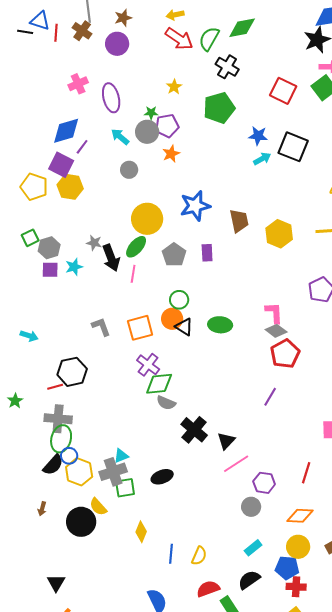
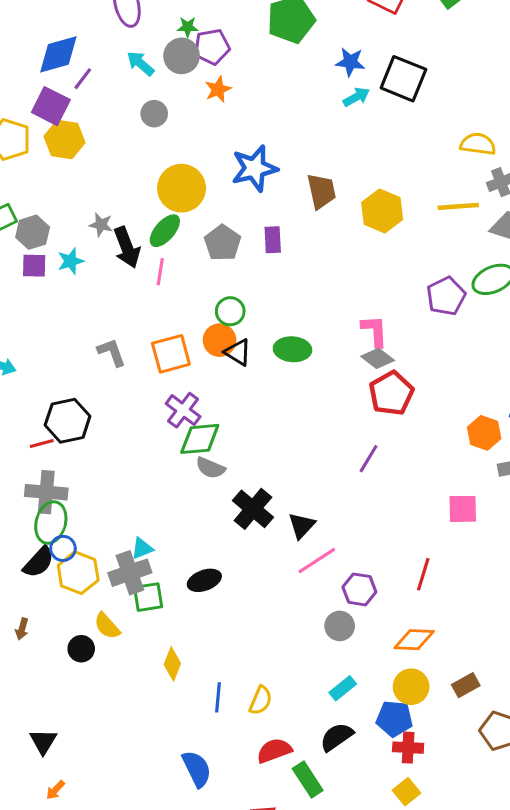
black circle: (81, 522) -> (81, 649), size x0.6

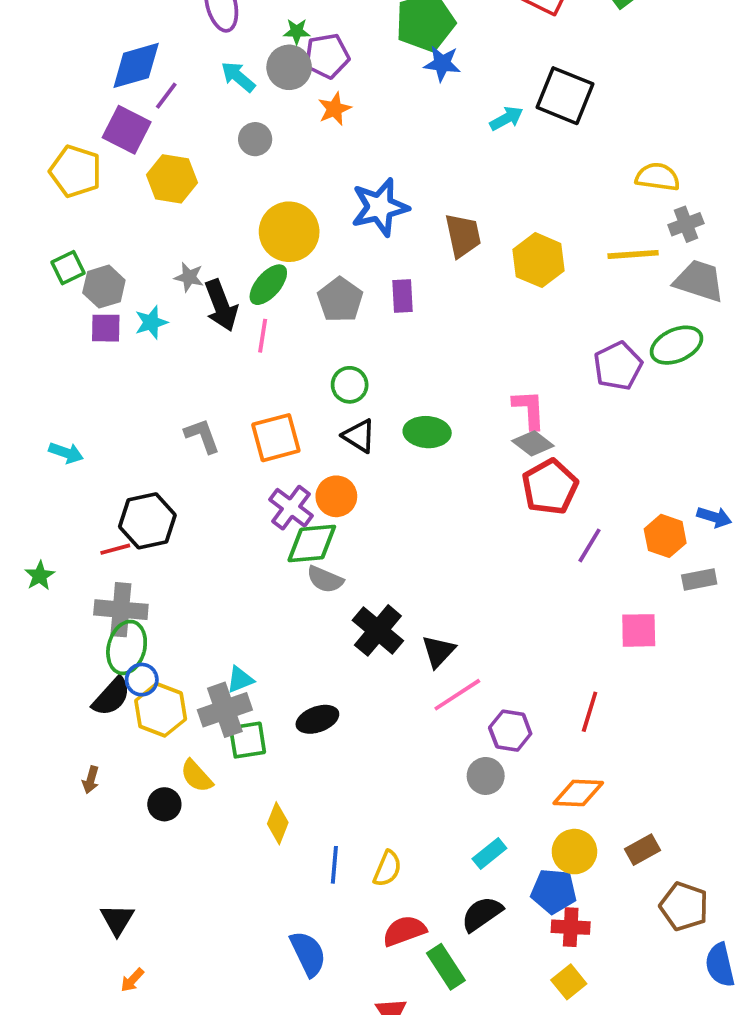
blue star: (350, 62) -> (442, 64), moved
yellow hexagon: (64, 139) -> (172, 179), moved
orange circle: (220, 340) -> (336, 496), moved
purple line: (369, 459) -> (590, 545), moved

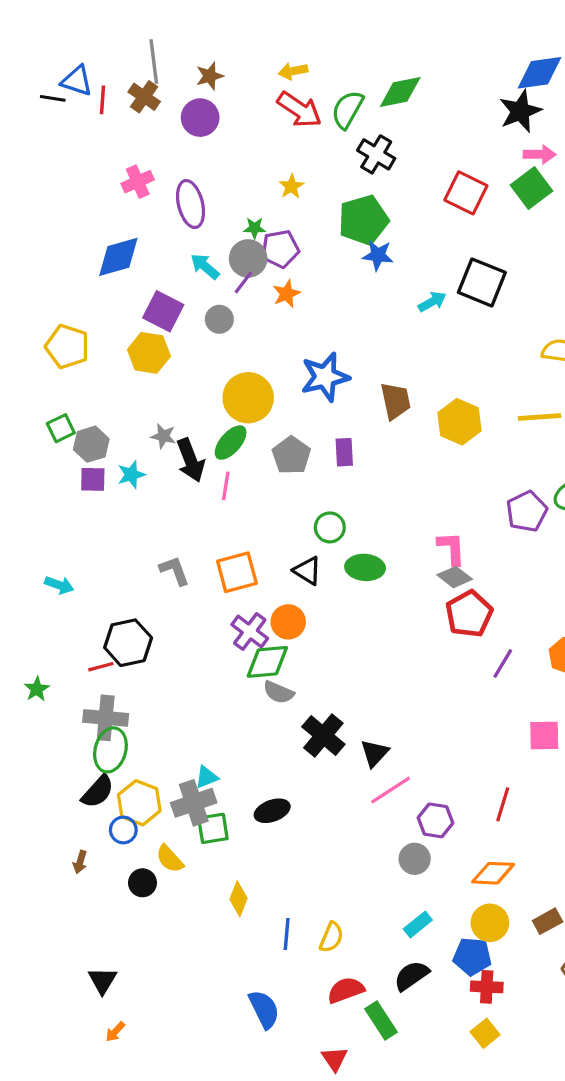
purple line: (166, 96) -> (243, 282), moved
purple square: (127, 130) -> (163, 311), moved
green circle: (350, 385) -> (330, 527), moved
blue circle: (142, 680) -> (123, 830), moved

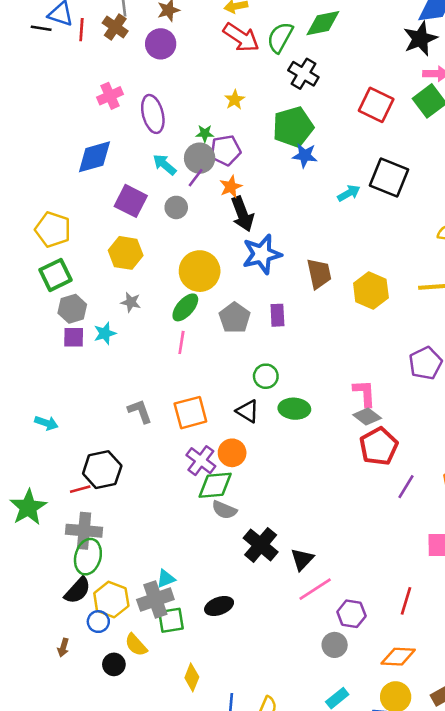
yellow hexagon: (149, 353) -> (126, 253), moved
green square: (61, 428) -> (55, 275), moved, size x1.4
black arrow: (191, 460) -> (242, 214), moved
green star: (37, 689) -> (28, 507), size x1.8

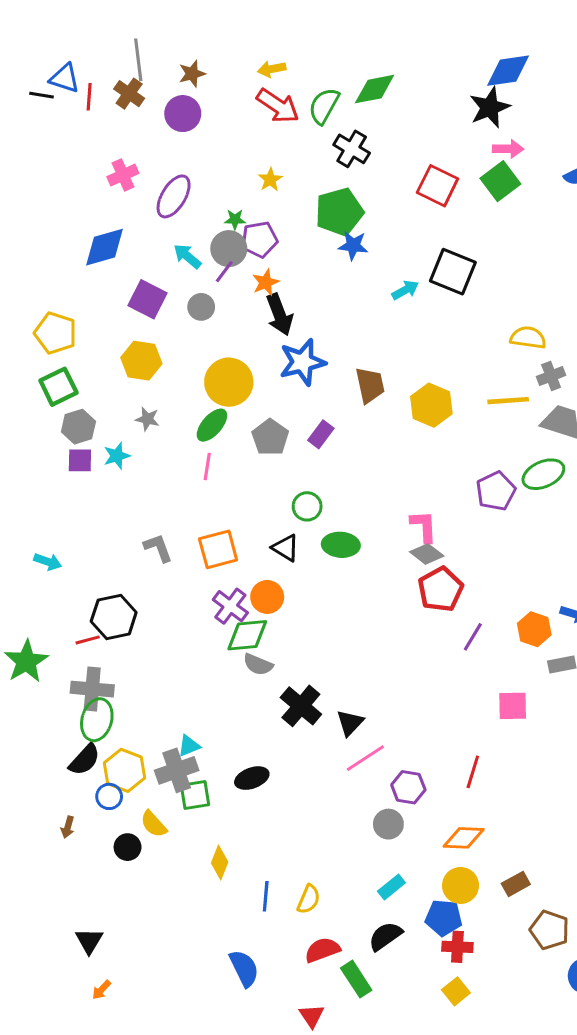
purple ellipse: (153, 114) -> (174, 196), turned 45
purple rectangle: (277, 315) -> (321, 434), turned 40

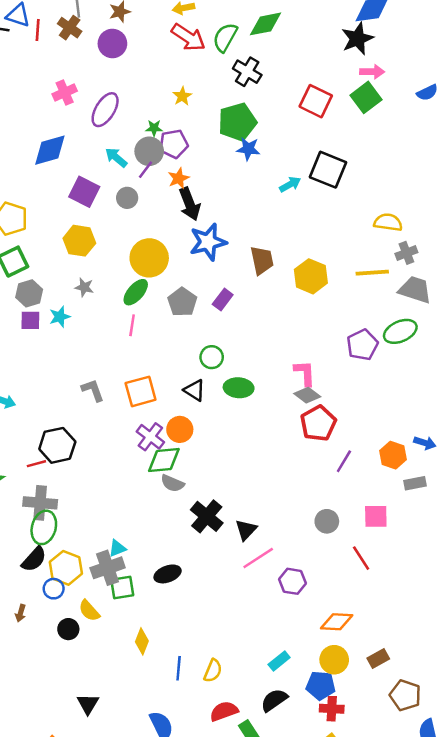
red line: (473, 772) -> (361, 558), moved, turned -50
gray circle: (388, 824) -> (327, 521), moved
black triangle: (89, 941) -> (88, 704), moved

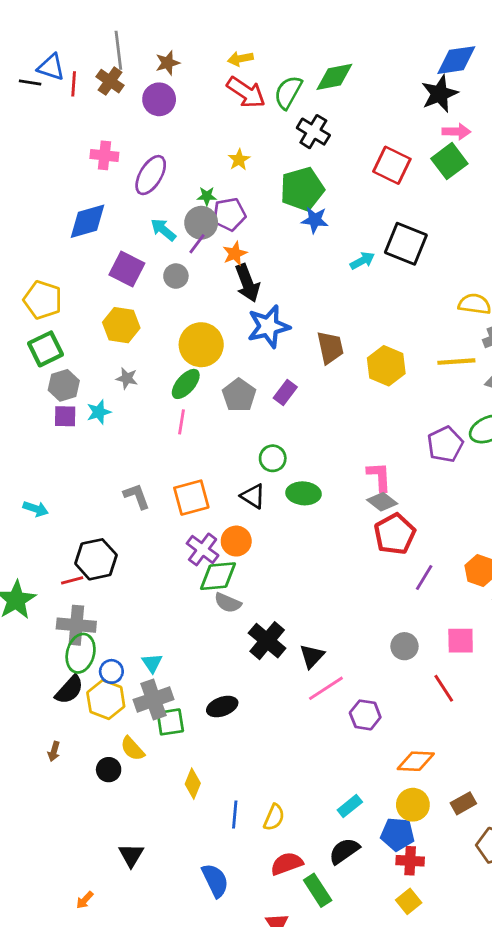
pink cross: (65, 92) -> (104, 155), turned 30
cyan triangle: (117, 548) -> (152, 663), moved, turned -42
blue circle: (54, 589) -> (111, 671), moved

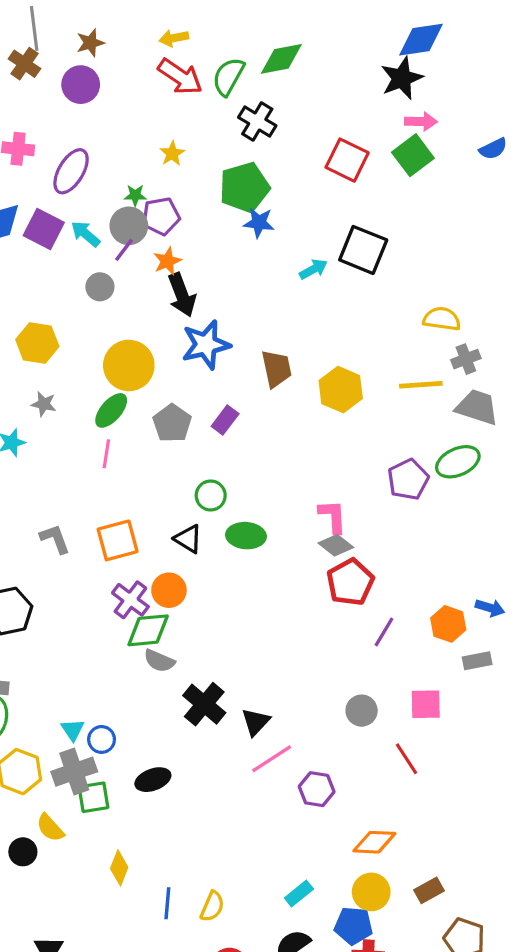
purple square: (127, 269) -> (44, 229), moved
blue circle: (111, 671) -> (102, 739), moved

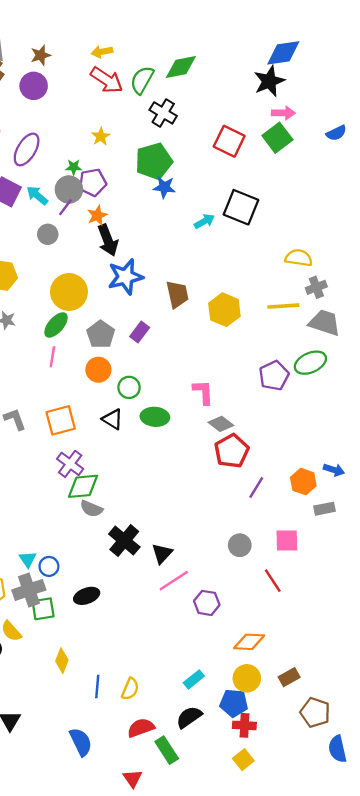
pink L-shape: (333, 516) -> (203, 392), moved
orange circle: (169, 590) -> (98, 370), moved

